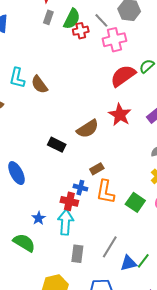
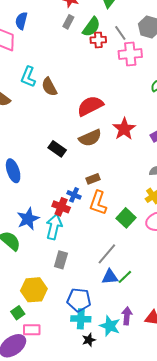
red semicircle: (123, 76) -> (90, 106), moved
blue star: (39, 218) -> (28, 219), size x1.6
gray line: (110, 247) -> (107, 254), moved

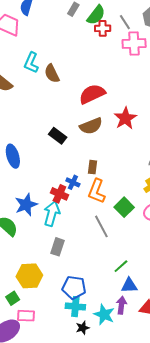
brown rectangle: (93, 179) -> (92, 167), turned -64
gray line: (107, 254) -> (101, 226), moved, turned -70
blue triangle: (110, 277) -> (129, 285), moved

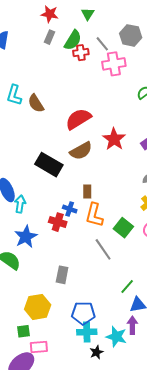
black rectangle: (58, 136) -> (49, 165), size x1.5
cyan arrow: (52, 214) -> (20, 204), moved, size x0.7
green square: (13, 298) -> (24, 331), turned 32

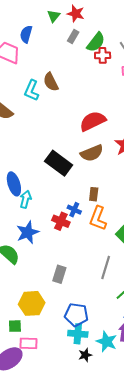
green triangle: (88, 14) -> (54, 16), moved
brown semicircle: (36, 103) -> (51, 82), moved
gray line: (103, 249) -> (106, 268), moved, turned 45

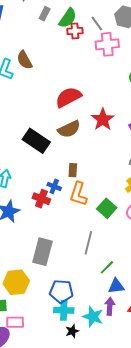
gray rectangle: (59, 274) -> (43, 252), size x1.5

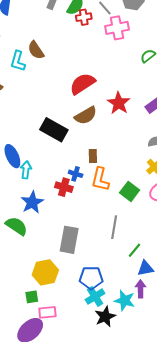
cyan cross: (64, 310) -> (95, 296), turned -30
black star: (72, 331) -> (105, 317), size x1.5

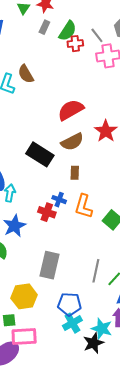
brown rectangle: (93, 156) -> (75, 173), moved
gray line: (114, 227) -> (96, 271), moved
pink rectangle: (47, 312) -> (24, 336), size x1.4
black star: (105, 317) -> (93, 343), moved

